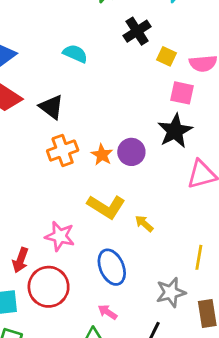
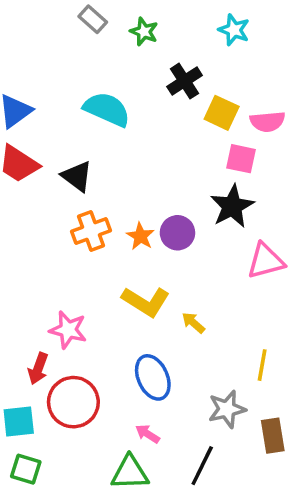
cyan semicircle: (75, 54) -> (107, 109), size x1.5
yellow square: (167, 56) -> (222, 113), size x1.4
pink star: (60, 236) -> (68, 330), moved

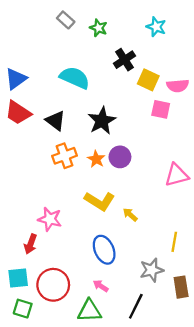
black star: (232, 206) -> (102, 121), moved
red circle: (73, 402) -> (53, 285), moved

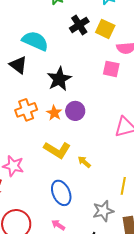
yellow square: (148, 80) -> (105, 29), moved
black triangle: (55, 121) -> (18, 65), moved

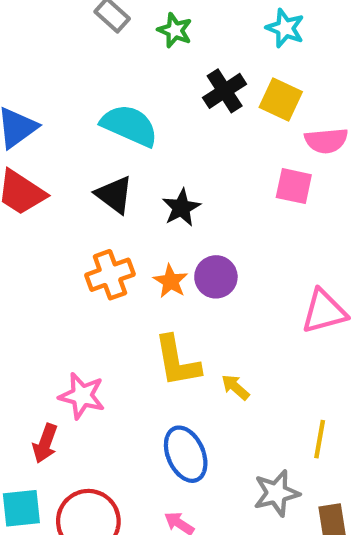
black triangle: (18, 65) -> (114, 195), moved
black star: (59, 79) -> (181, 208), size x0.7
yellow L-shape: (57, 150) -> (177, 361), turned 48

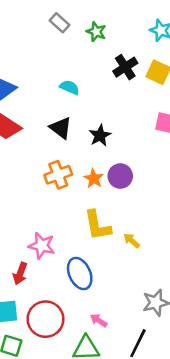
cyan semicircle: (129, 125) -> (70, 87), size x0.6
blue ellipse: (186, 454) -> (80, 274), moved

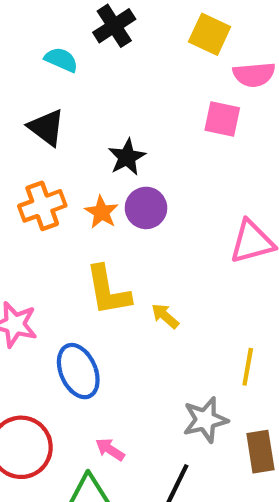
black cross: (125, 67) -> (114, 26), moved
black star: (100, 135) -> (127, 157), moved

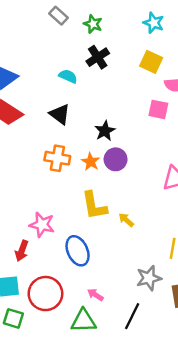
orange cross: (42, 206) -> (57, 158), turned 30

